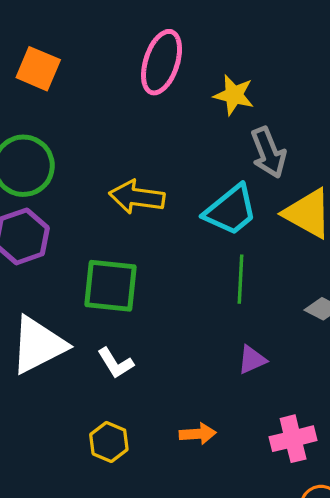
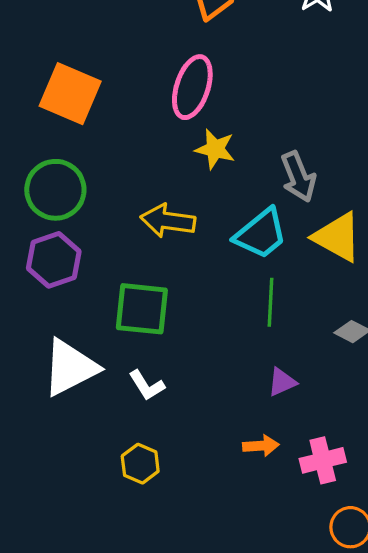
orange square: (38, 69) -> (70, 94), size x1.4
yellow star: (234, 95) -> (215, 149), moved
orange arrow: (198, 434) -> (261, 446), moved

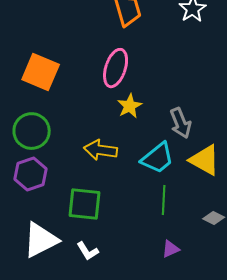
yellow star: (215, 149) -> (130, 106), turned 30

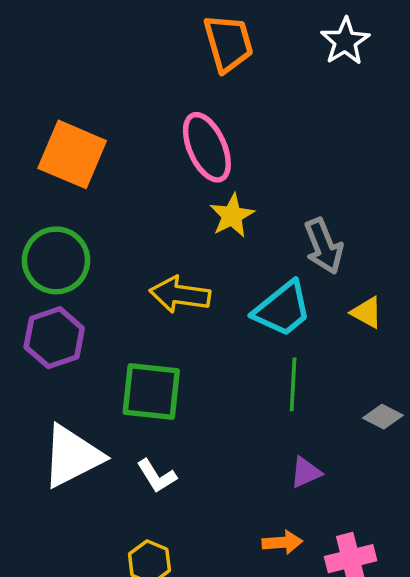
pink ellipse: (116, 68) -> (207, 147), turned -42
yellow triangle: (205, 160) -> (367, 313), size x0.6

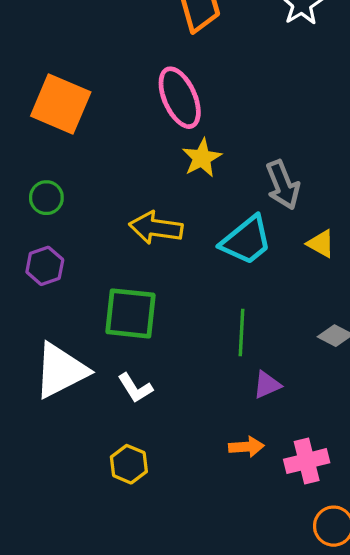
green circle: (56, 260) -> (46, 198), size x0.6
purple hexagon: (54, 338) -> (45, 266), size x0.7
green line: (293, 384) -> (242, 332), moved

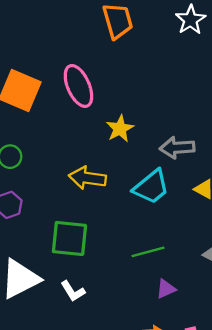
pink ellipse: (180, 98) -> (78, 86), moved
gray arrow: (283, 185) -> (177, 148), turned 108
green line: (242, 332) -> (148, 252), turned 72

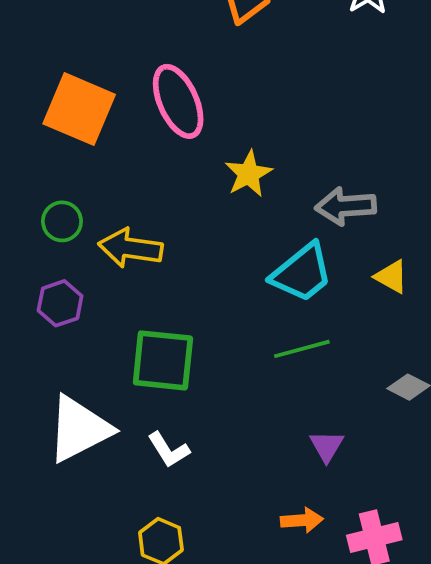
yellow arrow: (87, 178) -> (131, 248), moved
green line: (148, 252) -> (302, 349), moved
purple triangle: (166, 289) -> (327, 446), turned -35

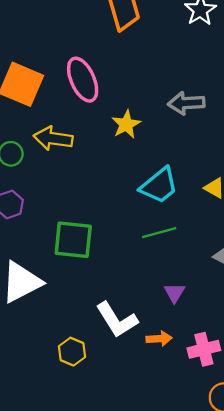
gray arrow: (346, 206) -> (186, 103), moved
yellow arrow: (131, 248) -> (53, 138), moved
white L-shape: (169, 450) -> (117, 320), moved, size x1.6

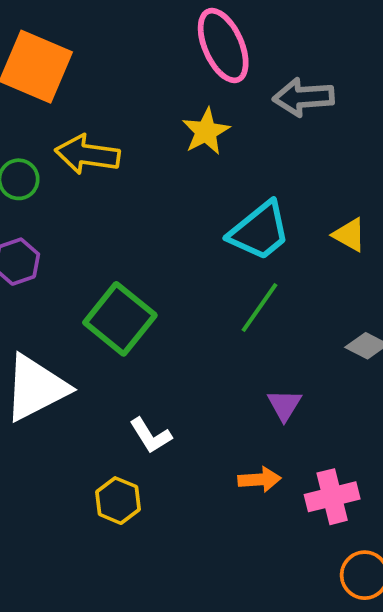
pink ellipse: (83, 80) -> (223, 46), moved
green line: (159, 233) -> (260, 307), turned -40
green square: (73, 240) -> (120, 319), turned 33
white L-shape: (117, 320) -> (151, 436), moved, size x0.6

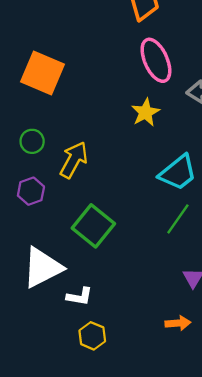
yellow arrow: (87, 155) -> (74, 160), moved, turned 111
white L-shape: (151, 436) -> (80, 296), moved, turned -48

